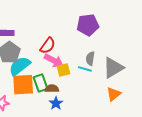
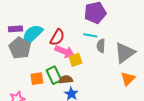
cyan semicircle: (20, 66) -> (32, 34), moved
cyan line: (85, 69) -> (90, 35), moved
orange square: (23, 85) -> (37, 79), size x0.6

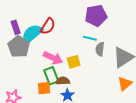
purple rectangle: (16, 29) -> (16, 27), turned 72
red semicircle: (57, 37) -> (48, 26), moved
pink arrow: (65, 52) -> (53, 58), moved
orange square: (37, 79) -> (44, 88), moved

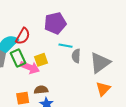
purple pentagon: (96, 16) -> (55, 23), moved
yellow square: (74, 62) -> (41, 60), moved
green rectangle: (51, 76) -> (18, 58), moved

